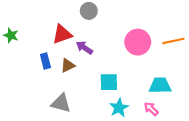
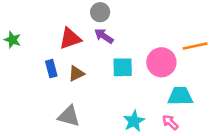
pink circle: (138, 42) -> (161, 62), moved
purple arrow: (84, 48) -> (104, 36), moved
cyan square: (109, 82) -> (123, 67), moved

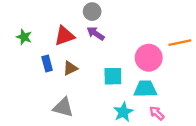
green star: (13, 40) -> (24, 37), moved
cyan square: (123, 67) -> (113, 76), moved
cyan trapezoid: (180, 96) -> (145, 89), moved

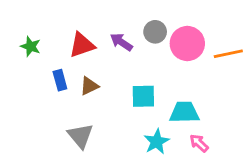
gray circle: (92, 12) -> (155, 32), moved
pink circle: (149, 58) -> (187, 44), moved
gray triangle: (63, 107) -> (80, 136), turned 35

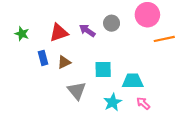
pink circle: (187, 44) -> (147, 15), moved
gray triangle: (80, 136) -> (77, 91), moved

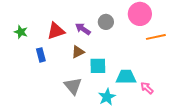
brown triangle: (64, 62) -> (78, 52), moved
pink arrow: (143, 103) -> (147, 88), moved

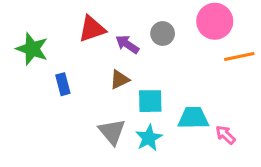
red triangle: (56, 31) -> (92, 29), moved
green star: (21, 32) -> (32, 49), size x1.5
cyan star: (107, 97) -> (149, 138), moved

